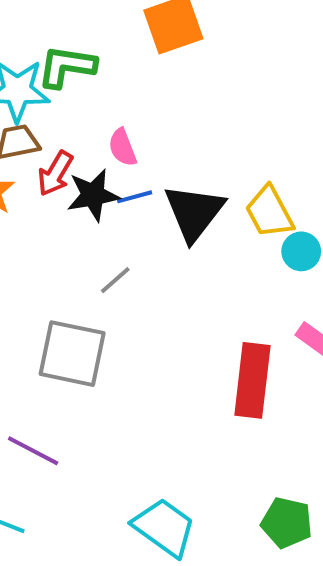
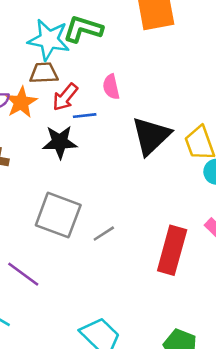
black star: (93, 195) -> (60, 142), moved
blue line: (135, 197) -> (85, 116), moved
gray line: (115, 280) -> (104, 234), moved

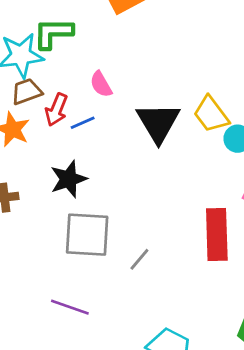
black star: (60, 142) -> (69, 179), moved
gray line: (104, 234) -> (139, 259), moved

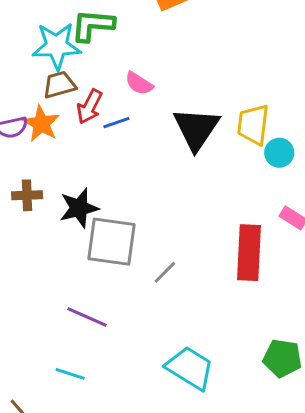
pink semicircle: (101, 84) -> (139, 83), turned -32
yellow trapezoid: (211, 114) -> (253, 125), turned 39
black star: (69, 179) -> (79, 208), moved

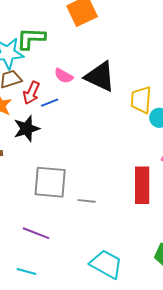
black triangle: (196, 129) -> (100, 77), moved, turned -36
black star: (79, 208) -> (27, 129), moved
gray line: (165, 272) -> (87, 201), turned 54

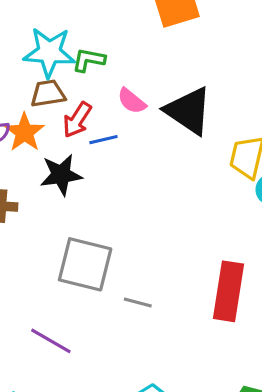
green L-shape: (31, 38) -> (89, 60), moved, size x0.7

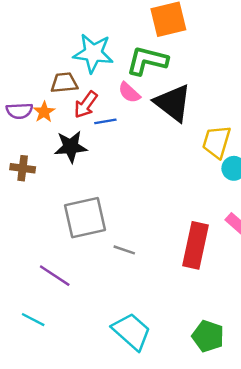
cyan star: (49, 52) -> (93, 53), moved
green L-shape: (89, 60) -> (147, 61), moved, size x1.6
orange star: (24, 132) -> (44, 112), size x0.7
gray square: (85, 264) -> (85, 218), turned -30

